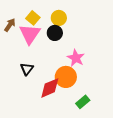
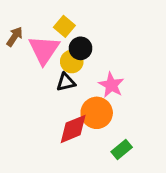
yellow square: (33, 18) -> (64, 26), moved
yellow circle: (59, 18) -> (72, 62), moved
black triangle: (27, 69) -> (66, 82), moved, turned 40

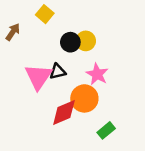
yellow square: (64, 26) -> (45, 14), moved
pink triangle: (44, 50) -> (38, 77), moved
yellow circle: (72, 62) -> (86, 41), moved

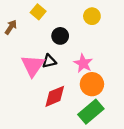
yellow circle: (86, 41) -> (92, 16), moved
orange circle: (84, 98) -> (92, 84), moved
green rectangle: (106, 130) -> (91, 112), size x1.6

